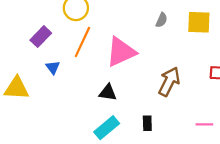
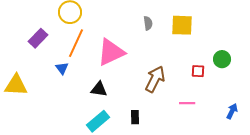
gray semicircle: (162, 20) -> (148, 23), turned -32
blue triangle: (53, 67) -> (62, 68), moved
pink line: (204, 124) -> (187, 103), moved

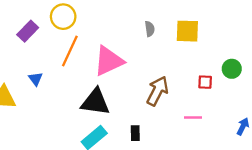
purple rectangle: (38, 38) -> (28, 31), moved
blue triangle: (62, 68) -> (35, 79), moved
black triangle: (99, 89) -> (95, 102), size x1.6

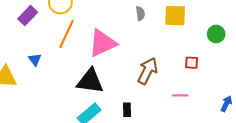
green circle: (232, 69) -> (216, 34), moved

